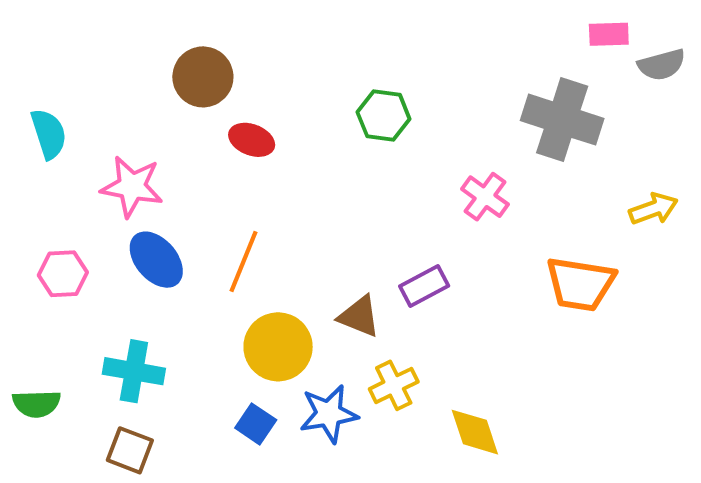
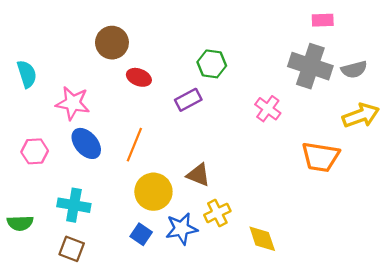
pink rectangle: (609, 34) -> (323, 20), moved
gray semicircle: (662, 65) -> (354, 69), moved
yellow arrow: (653, 209) -> (361, 115), size x1.4
purple rectangle: (424, 286) -> (188, 100), moved

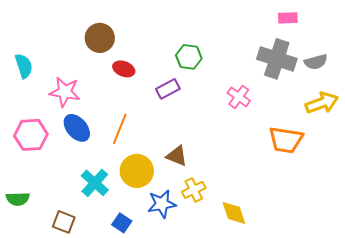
pink hexagon: (35, 151) -> (31, 135), size x1.4
cyan cross: (74, 205) -> (95, 183), moved, turned 32
blue square: (141, 234) -> (122, 223), moved

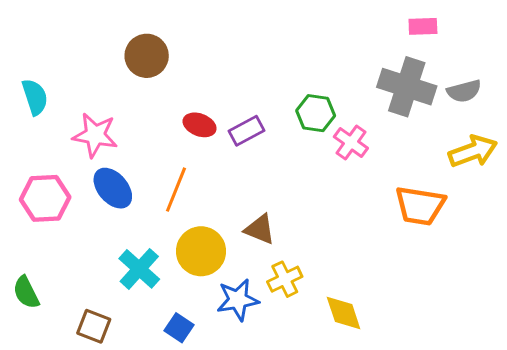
green hexagon: (189, 57) -> (316, 113), moved
red ellipse: (124, 69) -> (200, 125), moved
green semicircle: (18, 199) -> (26, 292), turned 65

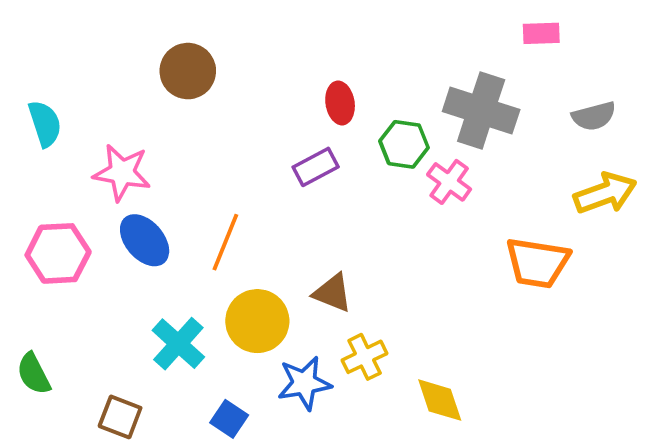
gray cross: (407, 87) -> (481, 111), moved
red ellipse: (200, 125) -> (340, 103), moved, turned 60

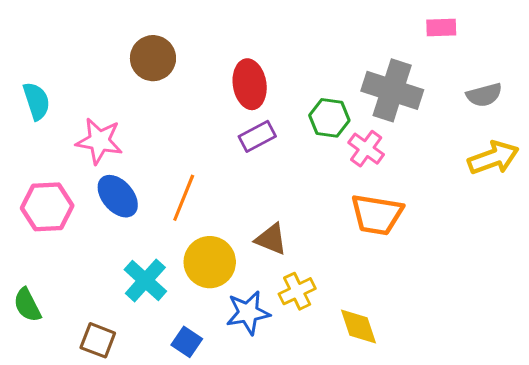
red ellipse: (340, 103) -> (250, 84), moved, size x1.4
orange trapezoid: (537, 263) -> (377, 215), moved

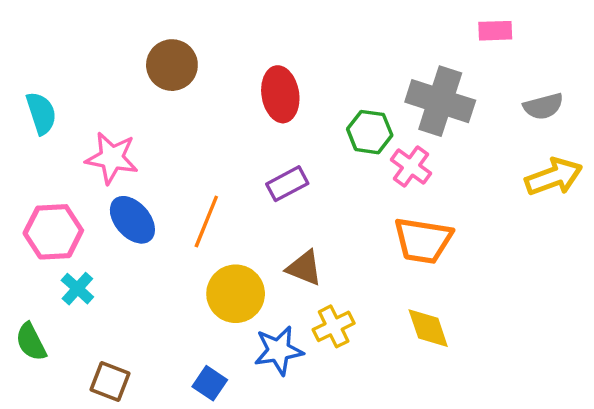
purple rectangle: (257, 136) -> (287, 184), moved
cyan cross: (145, 280) -> (77, 289), moved, size x0.7
yellow diamond: (358, 326) -> (428, 328), moved

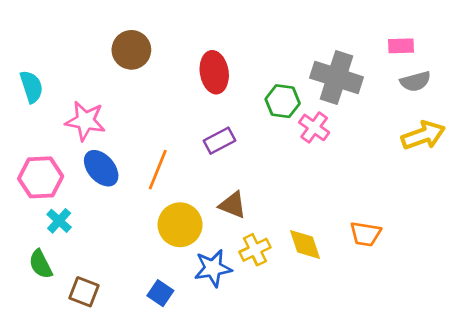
pink rectangle: (495, 31) -> (401, 46), moved
orange trapezoid: (423, 240) -> (365, 234), moved, size x0.7
yellow diamond: (428, 328) -> (305, 244), moved
green semicircle: (31, 342) -> (41, 264), moved

